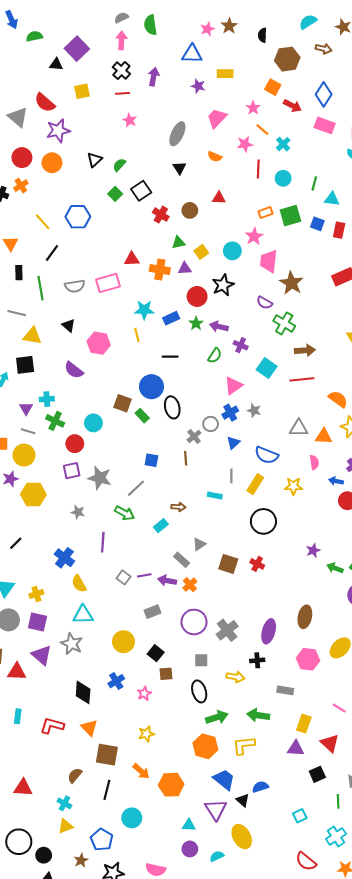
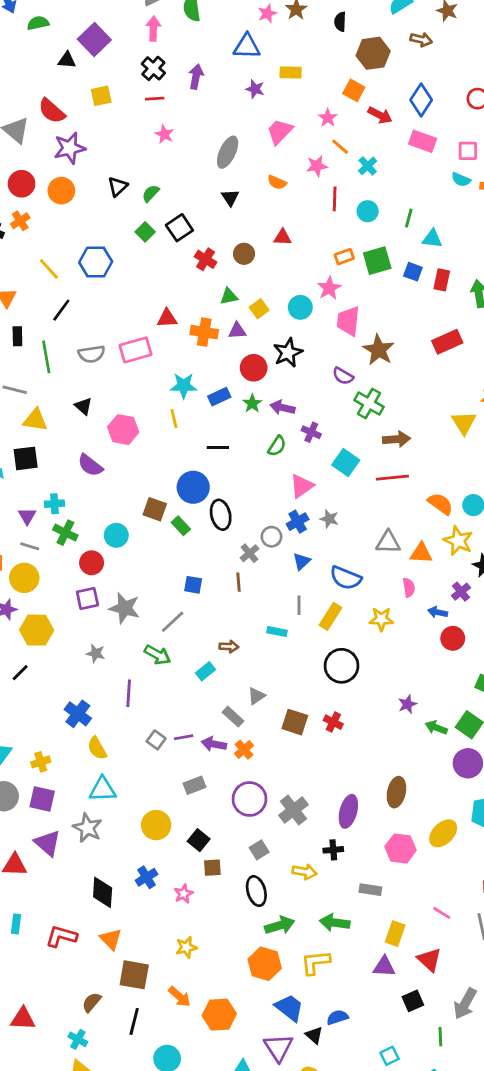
black line: (16, 543) -> (20, 673), moved
gray square: (201, 660) -> (259, 850), turned -32

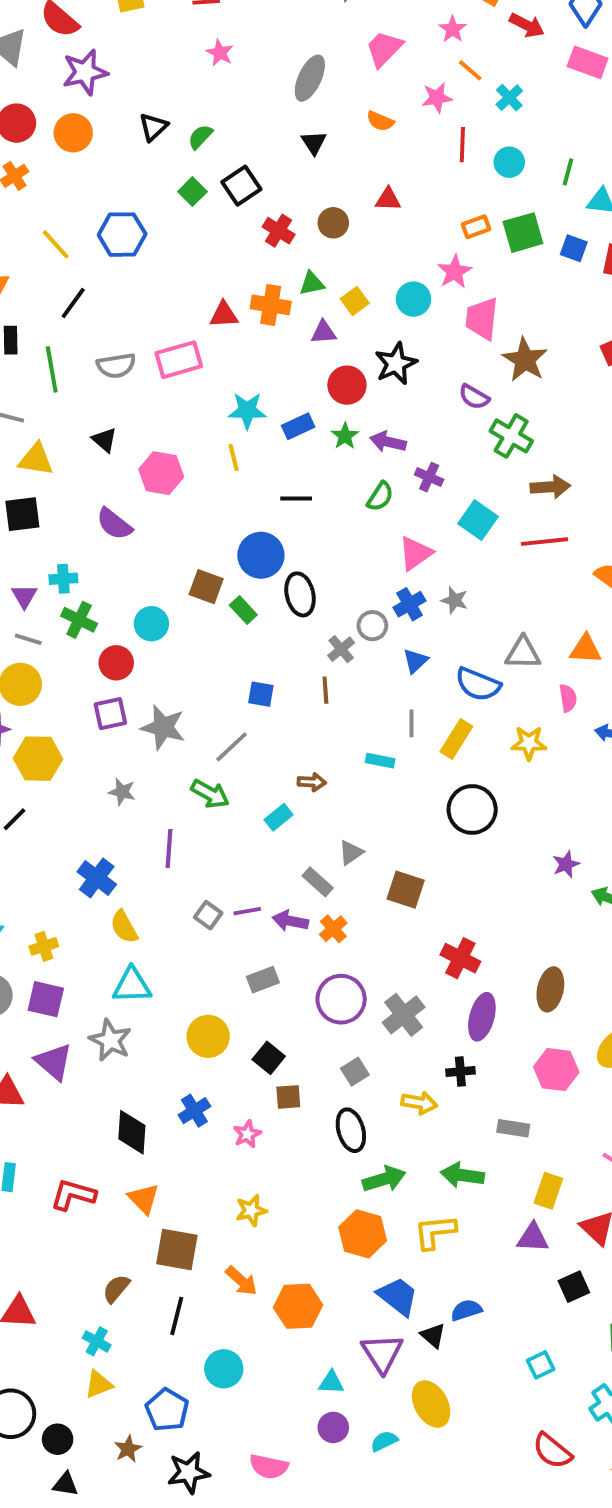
orange cross: (204, 332) -> (271, 305), moved
gray triangle: (388, 542) -> (523, 653), moved
red cross: (333, 722) -> (460, 958), moved, size x1.4

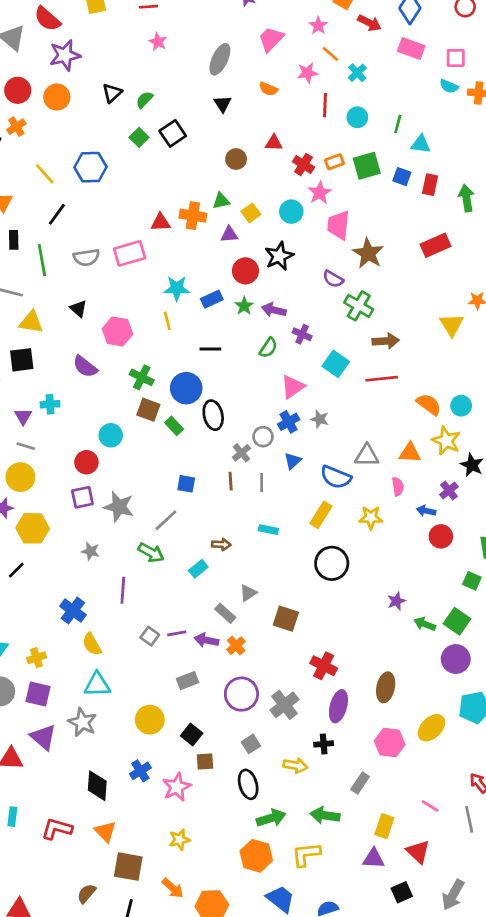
red cross: (279, 231) -> (303, 164), moved
green cross: (79, 620) -> (142, 377), moved
gray line: (412, 723) -> (262, 482), moved
gray rectangle: (513, 1128) -> (360, 783), turned -65
pink star: (247, 1134) -> (177, 787), size x1.5

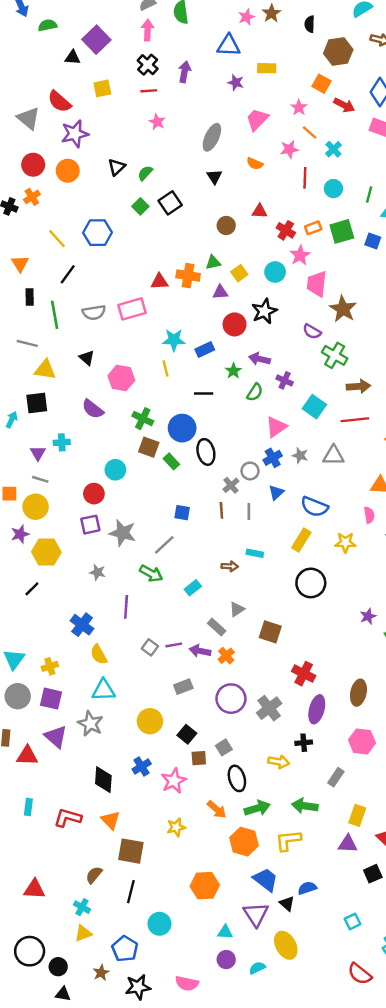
green star: (244, 306) -> (233, 371), moved
gray triangle: (367, 456) -> (333, 455), moved
brown arrow: (221, 544) -> (230, 566), moved
gray square: (251, 744) -> (224, 747), moved
orange arrow: (173, 888) -> (217, 809), moved

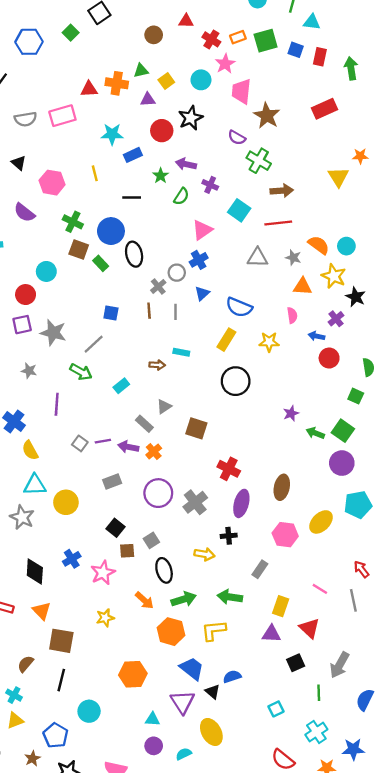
green square: (140, 206) -> (71, 33), moved
cyan star: (174, 340) -> (112, 134), moved
gray star: (300, 455) -> (293, 258), moved
yellow circle: (150, 721) -> (66, 502), moved

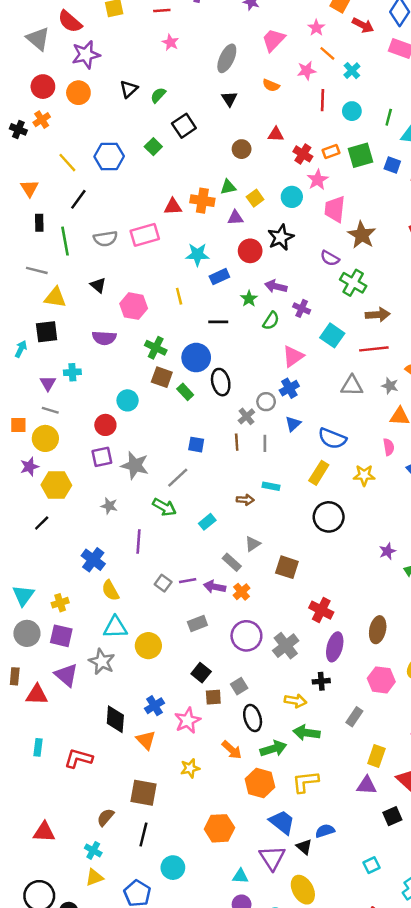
purple semicircle: (24, 213) -> (104, 338), turned -35
green arrow: (230, 597) -> (307, 733), moved
orange triangle: (42, 611) -> (146, 740), moved

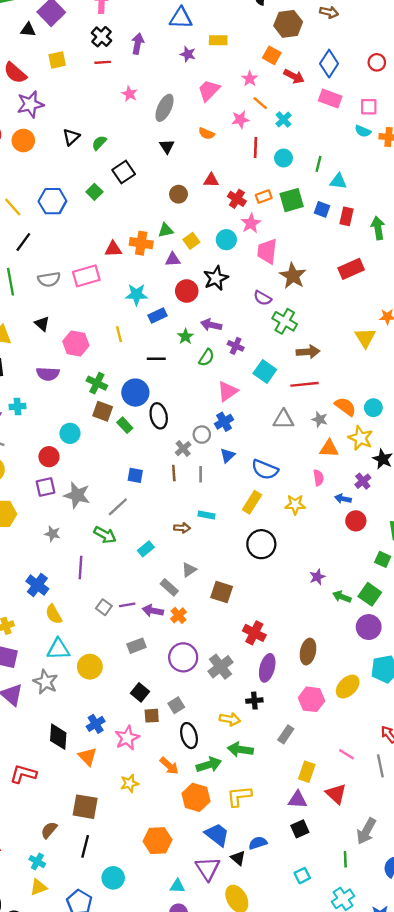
pink star: (170, 42) -> (129, 94), moved
black square: (392, 816) -> (300, 829), moved

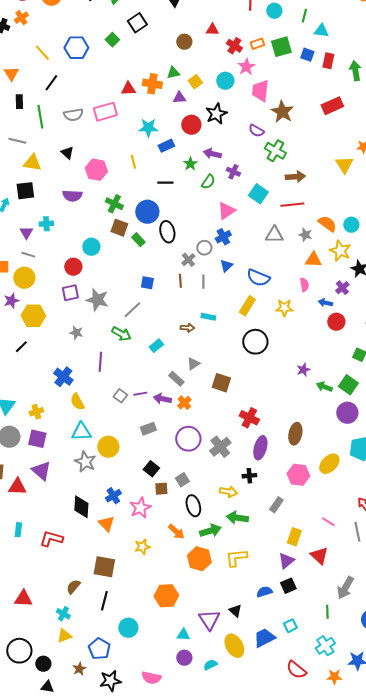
gray star: (45, 682) -> (85, 462), moved
purple triangle: (297, 800) -> (286, 561), turned -42
blue trapezoid: (217, 835) -> (264, 638), moved, turned -65
blue semicircle: (258, 843) -> (264, 592), moved

